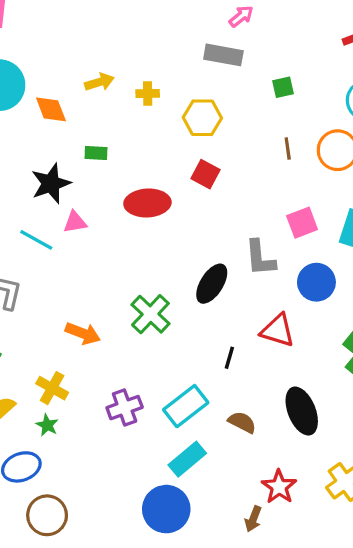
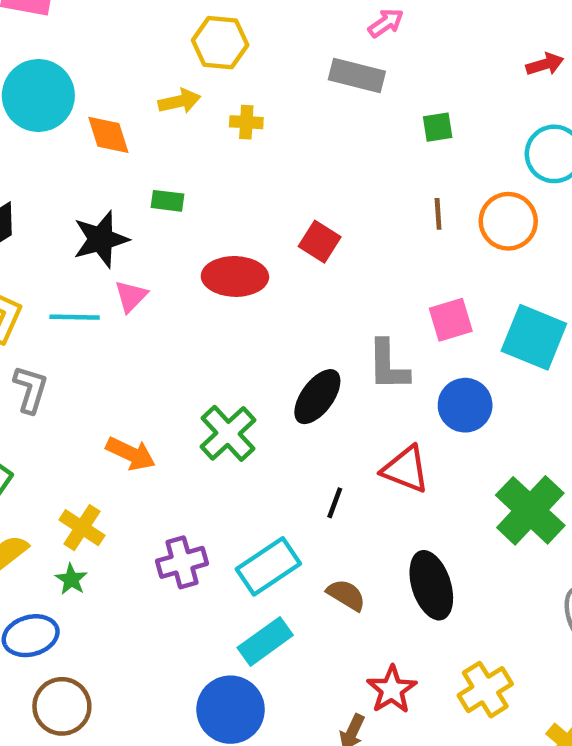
yellow hexagon: (202, 118) -> (220, 43), moved
pink triangle: (75, 222) -> (131, 296), turned -40
cyan line: (36, 240) -> (75, 317), turned -32

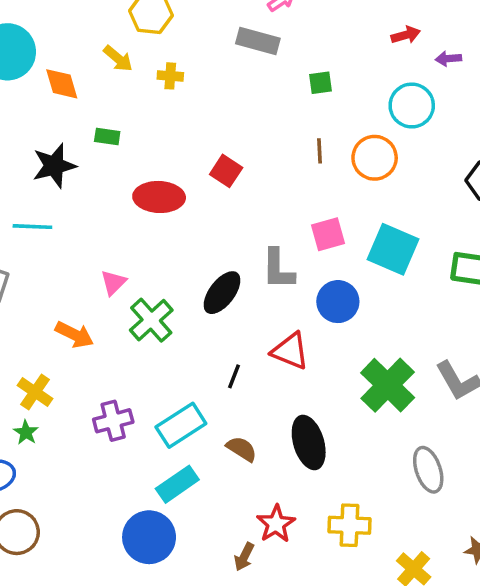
yellow arrow: (179, 101) -> (118, 59), turned 52
pink triangle: (131, 296) -> (113, 283), moved
yellow cross: (485, 690) -> (349, 525), turned 33

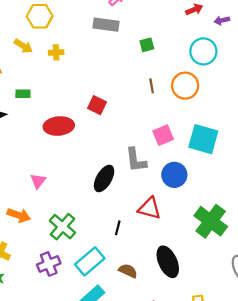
green cross: (151, 320) -> (62, 227), moved

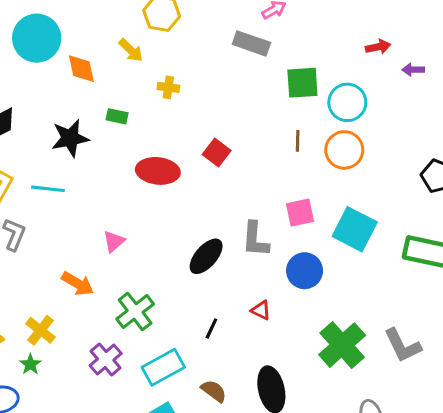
green square: (147, 45) -> (302, 83), size x1.6
cyan circle: (203, 51) -> (347, 102), moved
yellow cross: (56, 52) -> (168, 87), moved
red triangle: (150, 208) -> (261, 310), size x0.6
purple cross: (49, 264) -> (106, 359), turned -30

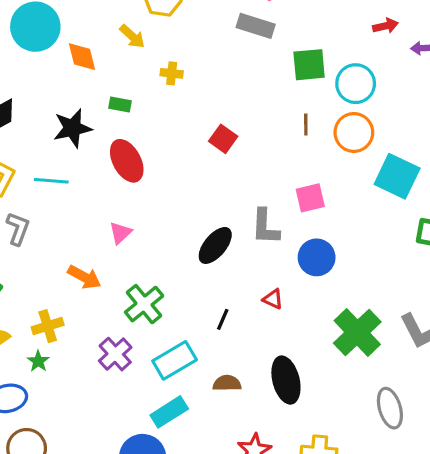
red ellipse: (158, 171) -> (127, 161), moved, turned 57
cyan square: (355, 229) -> (397, 176), moved
yellow cross: (41, 330) -> (48, 326), turned 36
brown semicircle: (214, 391) -> (227, 383), turned -36

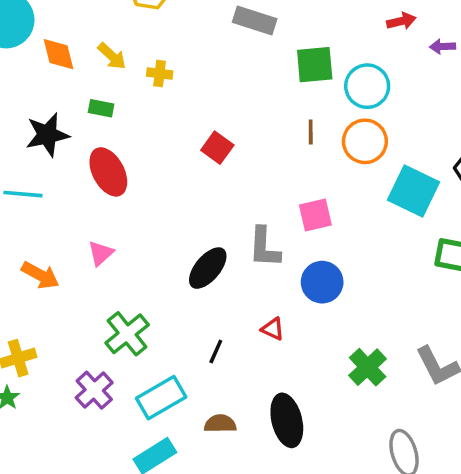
yellow arrow: (132, 36) -> (112, 56), moved
orange arrow: (84, 277) -> (40, 275), moved
green cross: (357, 333) -> (368, 367), size x0.7

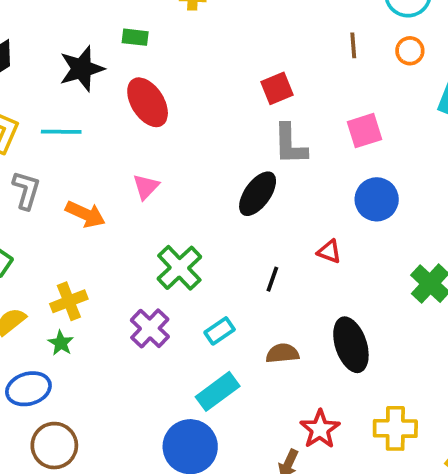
orange circle: (365, 141) -> (410, 51), size x0.6
red square: (217, 148) -> (277, 88), moved, turned 36
gray L-shape: (264, 247) -> (290, 144), moved
cyan rectangle: (161, 398) -> (220, 331), size x0.6

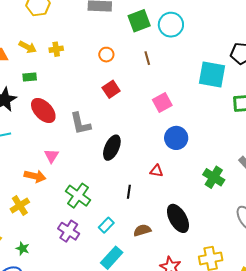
orange circle: (410, 51) -> (106, 55), moved
gray L-shape: (290, 144) -> (80, 124), moved
orange arrow: (85, 214) -> (35, 176), moved
yellow cross: (69, 301) -> (20, 205), moved

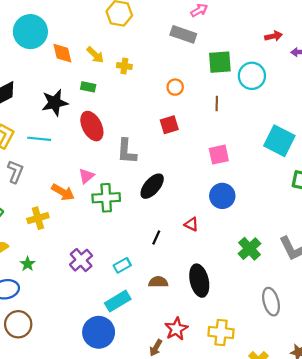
green cross: (78, 196) -> (106, 198), moved, turned 35

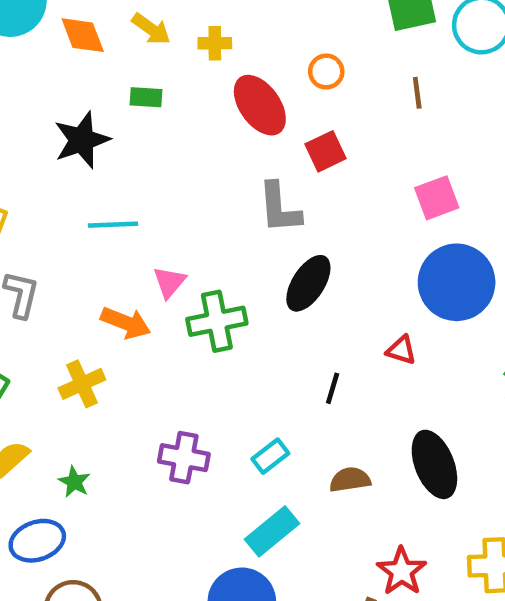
red ellipse: (92, 126) -> (260, 105), moved
cyan line: (39, 139) -> (113, 225), moved
gray L-shape: (127, 151) -> (279, 208), moved
blue circle: (222, 196) -> (457, 282), size x1.4
purple cross: (81, 260) -> (184, 458), turned -30

